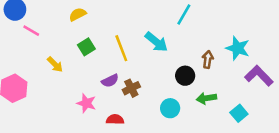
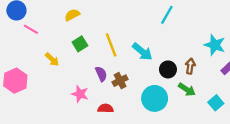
cyan arrow: (156, 42) -> (142, 52), moved
brown arrow: (208, 59) -> (190, 66), moved
purple semicircle: (110, 81) -> (101, 74), turned -88
green arrow: (206, 98) -> (187, 90), turned -138
cyan circle: (170, 108) -> (155, 98), size x1.5

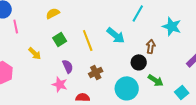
pink line: (31, 29) -> (16, 26), turned 48
cyan star: (215, 45) -> (172, 26), moved
cyan arrow: (142, 52) -> (116, 35), moved
brown arrow: (190, 66) -> (151, 46), moved
purple semicircle: (101, 74) -> (68, 66), moved

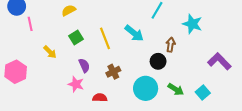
green arrow: (156, 80) -> (176, 89), moved

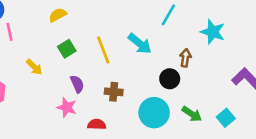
brown cross: (113, 72) -> (114, 92), turned 32

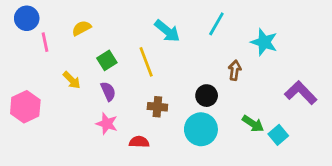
yellow semicircle: (58, 15) -> (82, 28), moved
cyan arrow: (140, 44) -> (167, 31), moved
black circle: (170, 79) -> (207, 96), moved
purple semicircle: (77, 84) -> (108, 91), moved
green arrow: (192, 114) -> (253, 124), moved

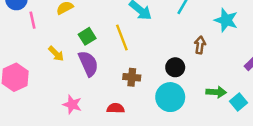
purple semicircle: (108, 91) -> (88, 64), size x1.5
pink star: (107, 124) -> (72, 105), moved
green arrow: (253, 124) -> (216, 92), turned -30

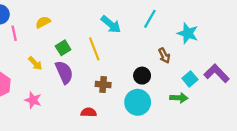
brown arrow: (200, 45) -> (164, 56), turned 144
cyan square: (238, 102) -> (190, 79), moved
pink star: (72, 105) -> (33, 100), moved

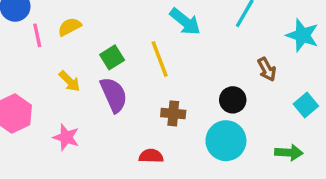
yellow semicircle: (43, 22) -> (70, 27), moved
green arrow: (179, 98) -> (289, 153), moved

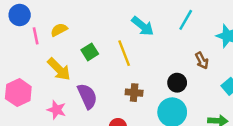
yellow arrow: (70, 81) -> (59, 69), size x1.5
purple semicircle: (114, 95) -> (87, 96), moved

